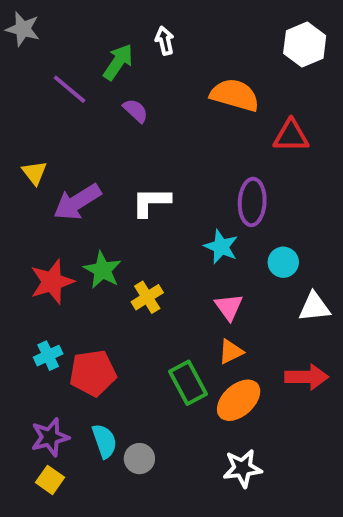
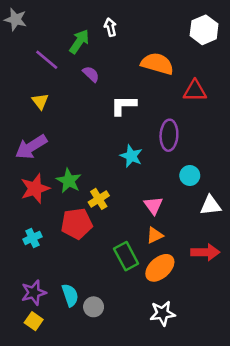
yellow triangle: (34, 173) -> (40, 101), moved
purple arrow: (77, 202) -> (31, 147), moved
white L-shape: (151, 202) -> (123, 105), moved
cyan star: (221, 247) -> (131, 156), moved
red pentagon: (93, 373) -> (77, 224), moved

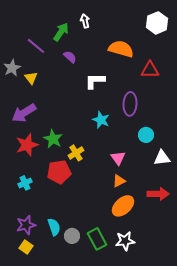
gray star: (16, 19) -> (12, 68), moved, turned 30
green rectangle: (126, 256) -> (97, 239), moved

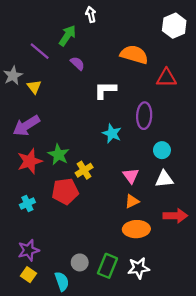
white arrow: (85, 21) -> (91, 14), moved
white triangle: (162, 158) -> (164, 179), moved
orange ellipse: (123, 206) -> (136, 229), turned 40
cyan semicircle: (54, 227) -> (62, 281), moved
green rectangle: (97, 239) -> (107, 266), turned 50

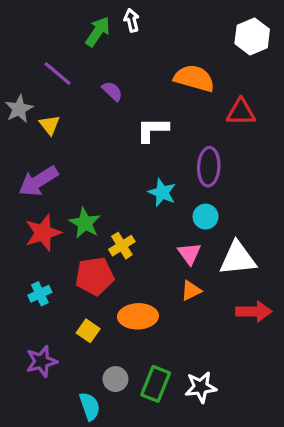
green arrow: (67, 36) -> (98, 32), moved
cyan circle: (162, 150) -> (206, 217), moved
white triangle: (164, 179) -> (238, 258), size x1.4
orange ellipse: (136, 229) -> (138, 316), moved
yellow square: (28, 275) -> (88, 331), moved

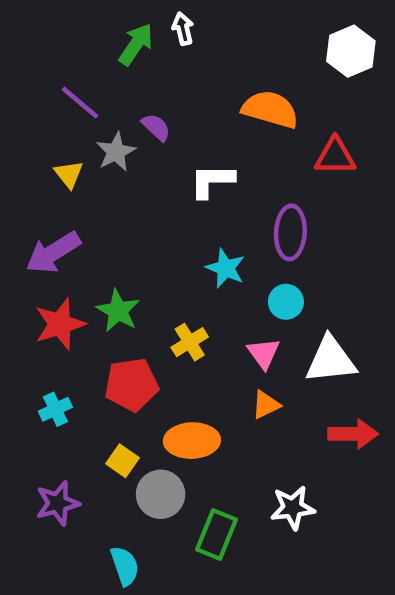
gray star: (19, 109) -> (116, 152), moved
yellow cross: (122, 246) -> (190, 342), moved
gray circle: (115, 379) -> (161, 494), moved, size x1.4
white star: (201, 387) -> (293, 508), moved

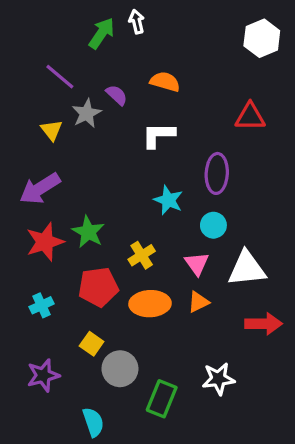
orange semicircle: (270, 109) -> (165, 82), moved, size x0.7
orange ellipse: (192, 441) -> (150, 304), moved

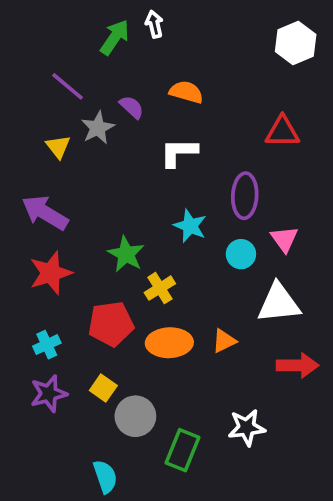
purple arrow: (40, 188) -> (45, 213), turned 63
green star: (88, 232) -> (126, 254), moved
pink triangle: (197, 264) -> (284, 239), moved
purple star: (43, 375) -> (49, 394), moved

